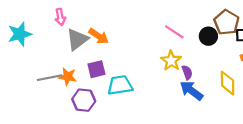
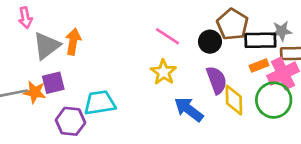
orange arrow: (99, 36) -> (73, 42), turned -114
purple square: (96, 69) -> (53, 83), moved
purple semicircle: (187, 72) -> (217, 80), moved, size x1.5
purple hexagon: (84, 100) -> (70, 121), moved

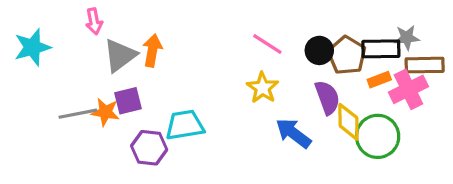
brown pentagon: (233, 24) -> (347, 55), moved
green circle: (274, 100) -> (378, 136), moved

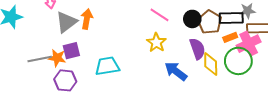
green circle: (378, 136) -> (238, 61), moved
purple hexagon: (149, 148) -> (65, 80), moved

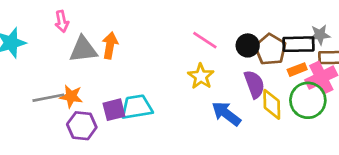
gray triangle: (66, 22) -> (83, 49), turned 30
purple square: (71, 51) -> (114, 110), moved

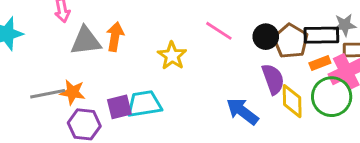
yellow star: (201, 76) -> (172, 56), moved

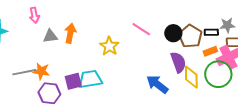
black rectangle: (321, 35) -> (211, 32), size x0.6
gray triangle: (86, 41) -> (50, 36), size x0.7

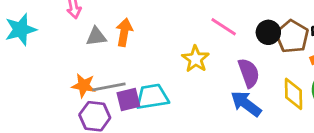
yellow star: (109, 46) -> (196, 59), moved
purple semicircle: (178, 62) -> (249, 73), moved
gray line: (24, 72) -> (109, 87), moved

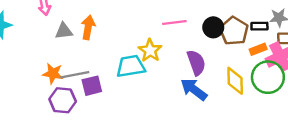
pink line: (224, 27) -> (174, 22), turned -40
cyan trapezoid: (152, 97) -> (131, 66), moved

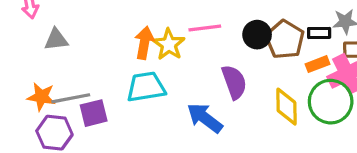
orange arrow: (88, 27) -> (144, 43), moved
yellow star: (150, 50) -> (169, 44), moved
blue arrow: (194, 89) -> (205, 118), moved

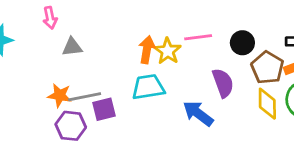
brown pentagon: (285, 40) -> (267, 68), moved

